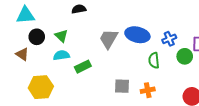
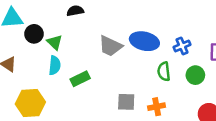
black circle: (37, 37) -> (34, 34), moved
gray trapezoid: (109, 39) -> (110, 46), turned -95
cyan semicircle: (61, 55) -> (55, 65), turned 105
green circle: (185, 56) -> (195, 75), moved

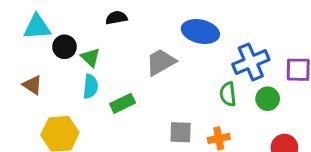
blue ellipse: (144, 41) -> (200, 31), moved
gray trapezoid: (110, 46) -> (161, 62), turned 125
blue cross: (182, 46) -> (251, 62), size x1.6

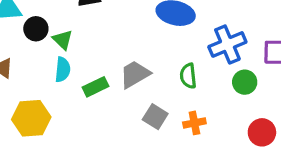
gray trapezoid: (161, 62) -> (135, 74), moved
green semicircle: (228, 94) -> (188, 76), moved
gray square: (181, 132) -> (155, 117), turned 30

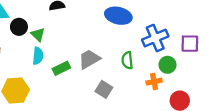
orange cross: (194, 123) -> (154, 82), moved

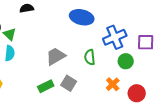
green rectangle: (61, 68) -> (46, 86), moved
orange cross: (154, 82) -> (113, 84), moved, turned -32

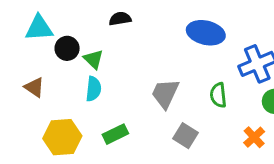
gray trapezoid: (56, 56) -> (165, 94), turned -35
green rectangle: (46, 86) -> (115, 134), moved

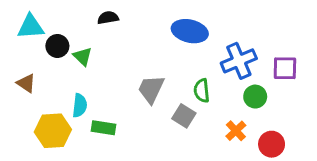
cyan semicircle: (94, 89) -> (80, 105), moved
green rectangle: (115, 134) -> (103, 128), turned 35
gray square: (186, 136) -> (184, 116), moved

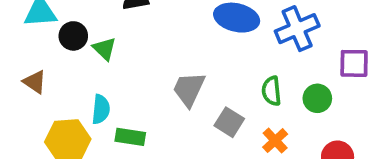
blue cross: (239, 61) -> (297, 29), moved
green semicircle: (202, 91) -> (271, 91), moved
orange cross: (236, 131) -> (275, 141), moved

